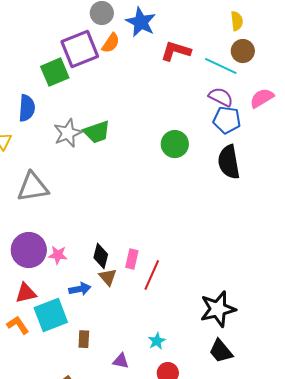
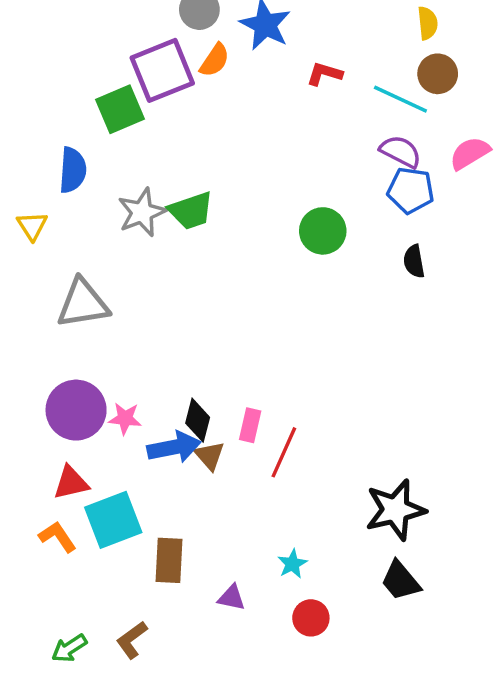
red L-shape: (176, 51) -> (324, 74), size x0.7
black semicircle: (229, 162) -> (414, 261), size x0.6
blue arrow: (80, 289) -> (174, 447), moved, size x1.4
brown rectangle: (84, 339) -> (169, 560), size x1.5

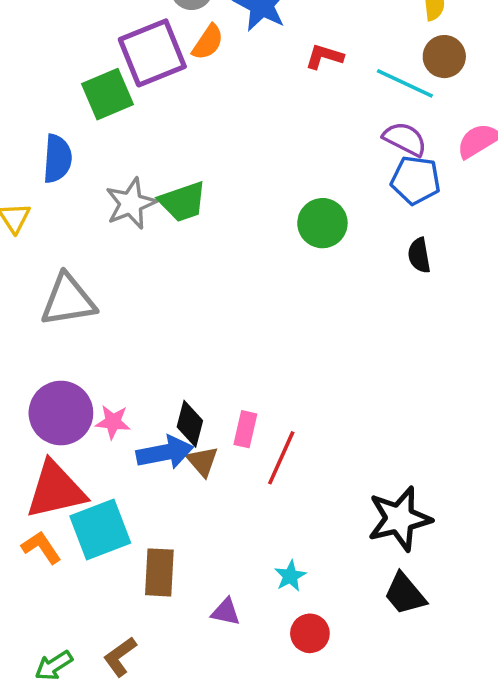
red triangle: (71, 483) -> (56, 490), size x1.6

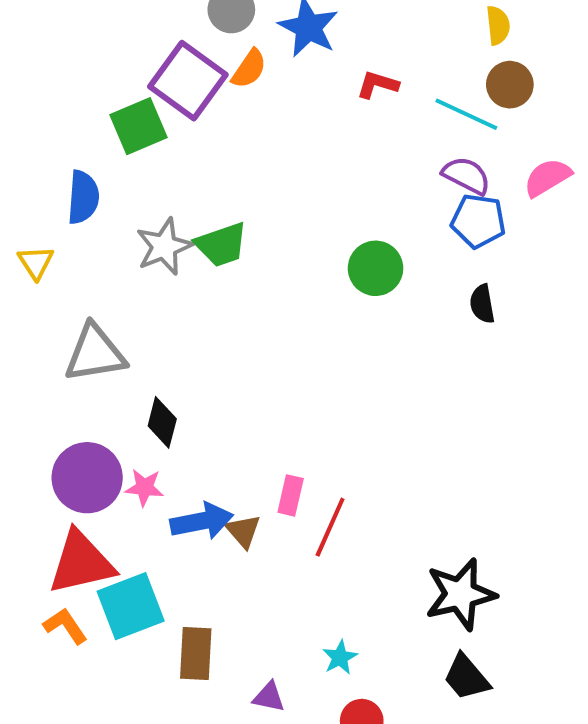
purple square: (152, 53) -> (188, 81), turned -32
black diamond: (190, 424) -> (162, 422), moved

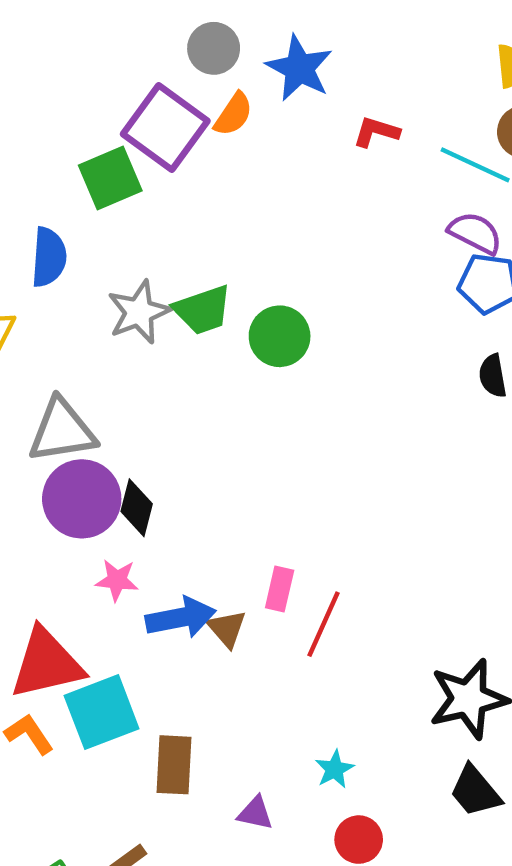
green circle: (376, 268) -> (280, 336), moved
purple circle: (87, 478) -> (82, 499), moved

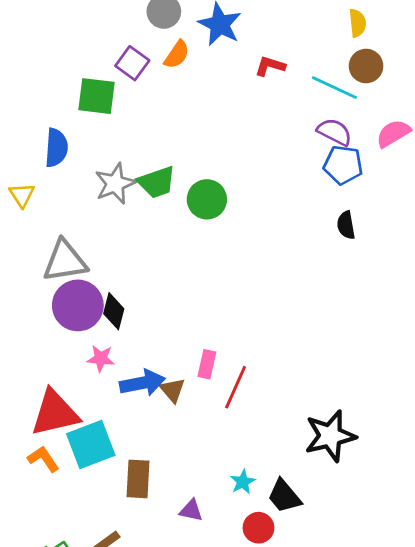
purple square: (165, 127) -> (132, 63), size x0.6
green square: (110, 178) -> (96, 96), turned 30
black trapezoid: (475, 791) -> (284, 496), moved

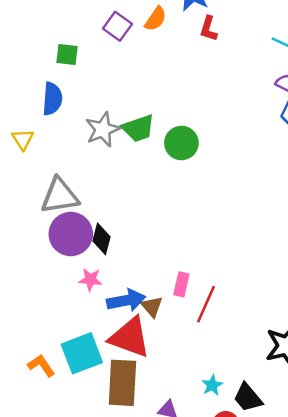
red L-shape: (270, 66) -> (208, 29), moved, turned -90
green square: (96, 96) -> (67, 54), moved, size x0.7
red triangle: (55, 413) -> (130, 337), moved, turned 33
brown rectangle: (138, 479) -> (122, 383), size x1.4

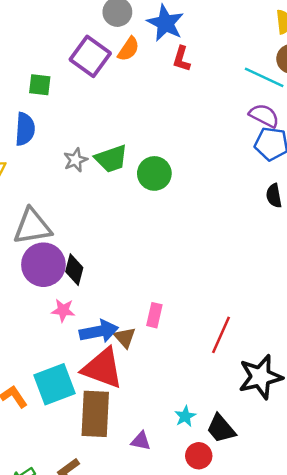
purple square: (117, 26) -> (90, 56), size x1.4
gray star: (103, 129) -> (75, 160), size x0.7
red line: (206, 304) -> (221, 335), moved

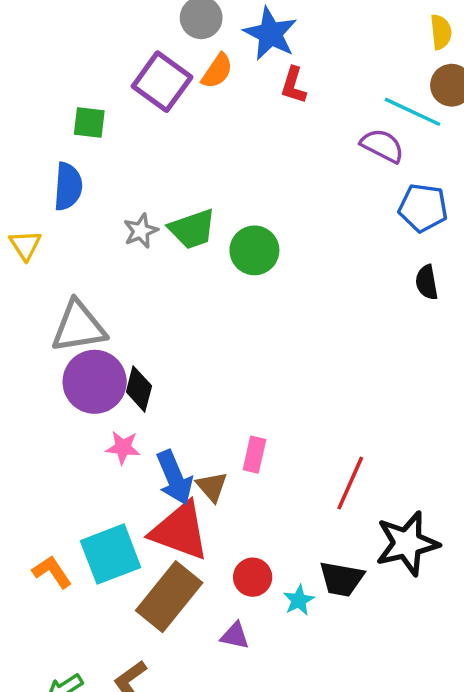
purple semicircle: (264, 116) -> (382, 146), moved
blue arrow: (99, 331) -> (174, 478), turned 78
brown rectangle: (95, 414) -> (169, 597), turned 36
black trapezoid: (221, 429) -> (341, 579), moved, turned -40
red circle: (199, 456) -> (253, 577), moved

